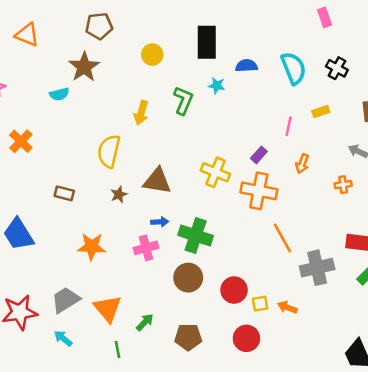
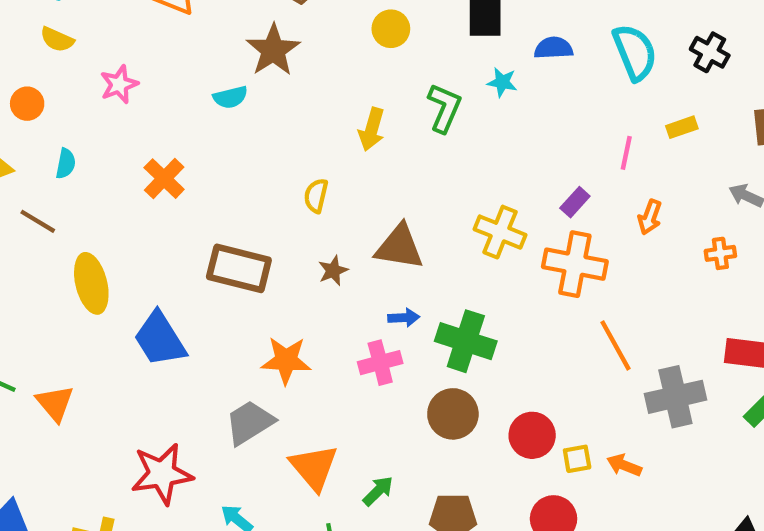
yellow semicircle: (109, 151) -> (316, 196), size x0.6
brown rectangle: (64, 193) -> (239, 268), size x1.8
gray trapezoid: (65, 300) -> (250, 422), moved

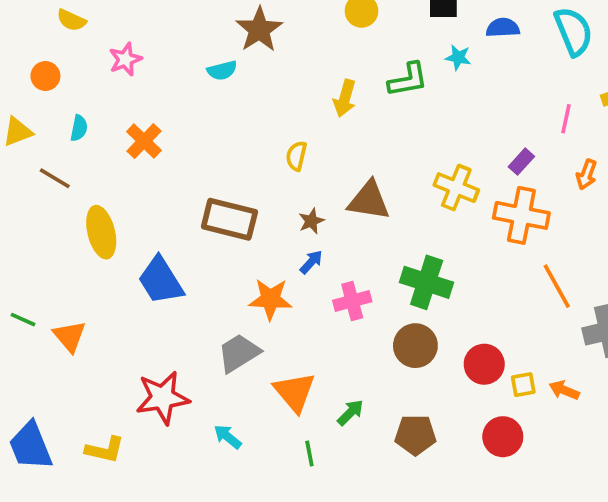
green L-shape: (444, 108) -> (408, 80), turned 57
orange cross: (164, 179) -> (144, 141), moved
blue arrow: (404, 318) -> (311, 262), moved, turned -45

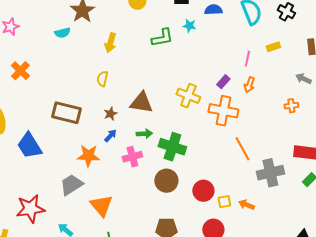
yellow arrow: (345, 98) -> (110, 43), moved
orange arrow: (586, 175) -> (249, 85), moved
green arrow: (350, 413) -> (144, 134), moved, turned 42

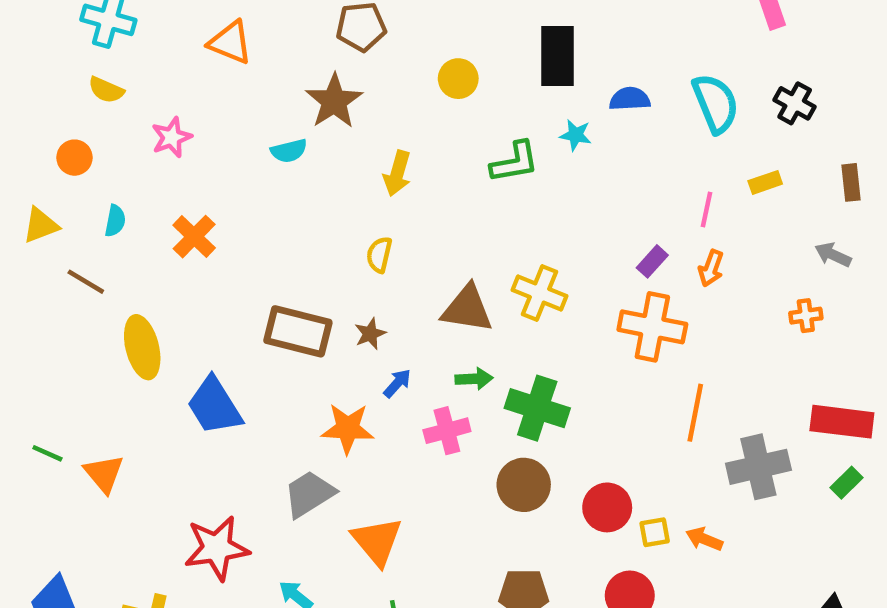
yellow cross: (188, 96) -> (539, 293), moved
brown star: (110, 114) -> (370, 334), moved
orange line: (242, 149) -> (695, 413), turned 40

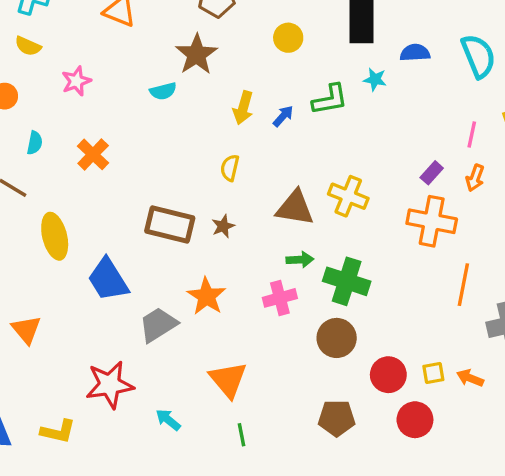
blue arrow: (397, 383) -> (283, 116), moved
orange star: (348, 428) -> (206, 296), turned 30
gray trapezoid: (309, 494) -> (158, 325), moved
red circle: (607, 507) -> (388, 375), moved

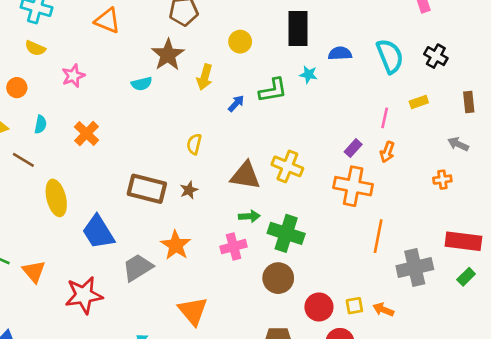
yellow arrow: (243, 108) -> (205, 77), moved
red star: (110, 385) -> (84, 295), moved

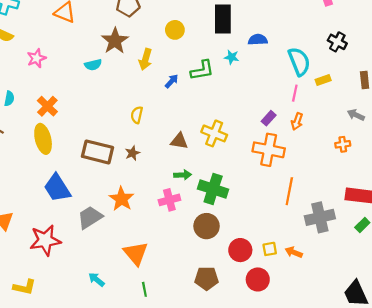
cyan semicircle: (390, 56) -> (299, 62), moved
brown triangle: (245, 176) -> (179, 141), size x0.7
yellow ellipse: (56, 198) -> (43, 139), moved

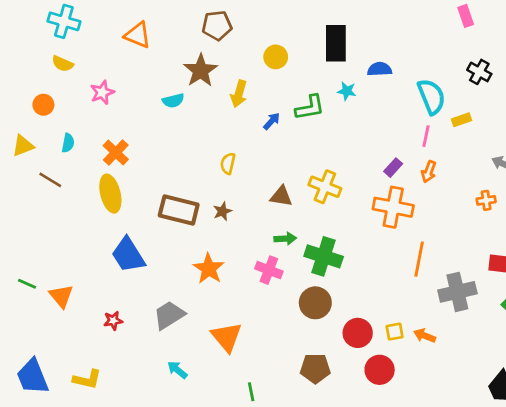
pink cross: (169, 200) -> (269, 270), turned 36
gray trapezoid: (90, 217) -> (169, 315), moved
red star: (45, 240) -> (113, 321), size x0.5
green line: (144, 289) -> (251, 392), moved

